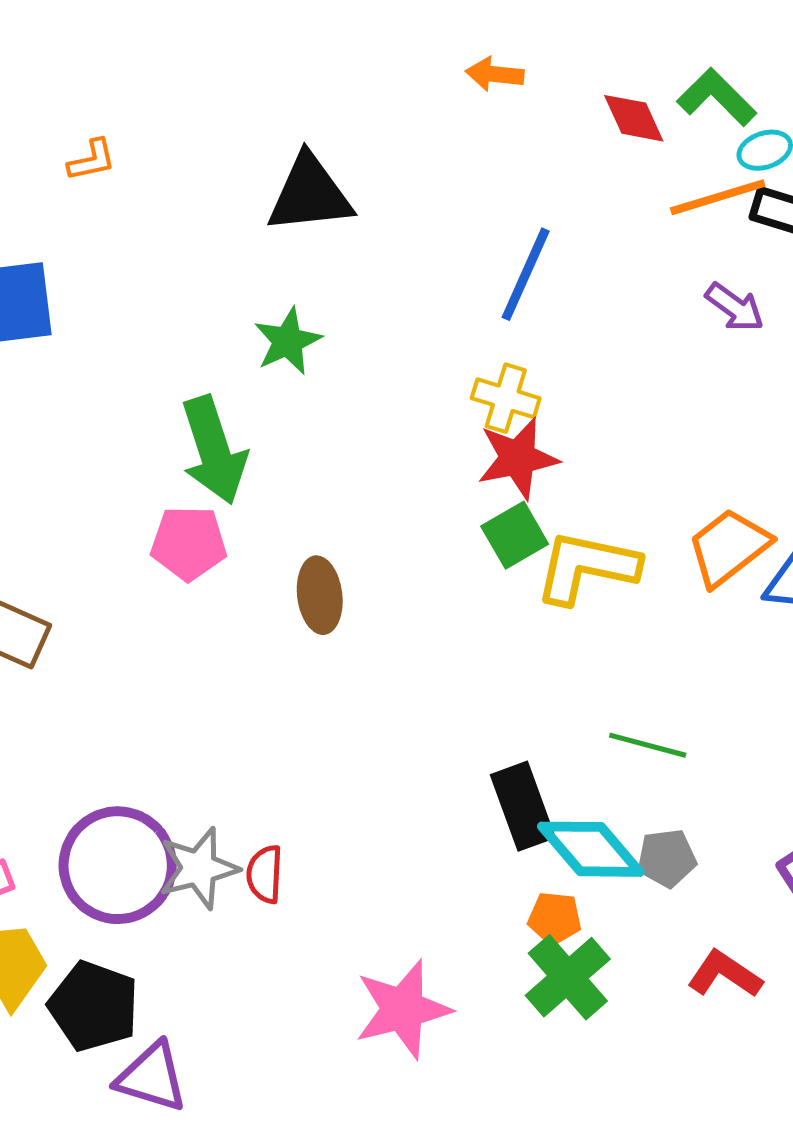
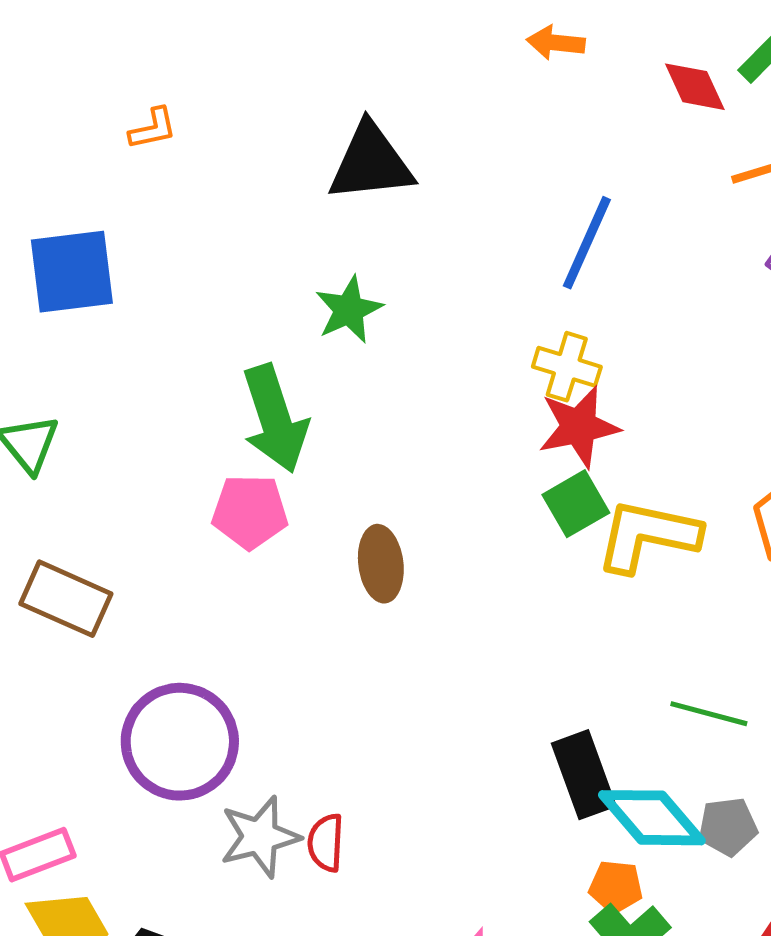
purple circle: (118, 865) -> (180, 742), moved

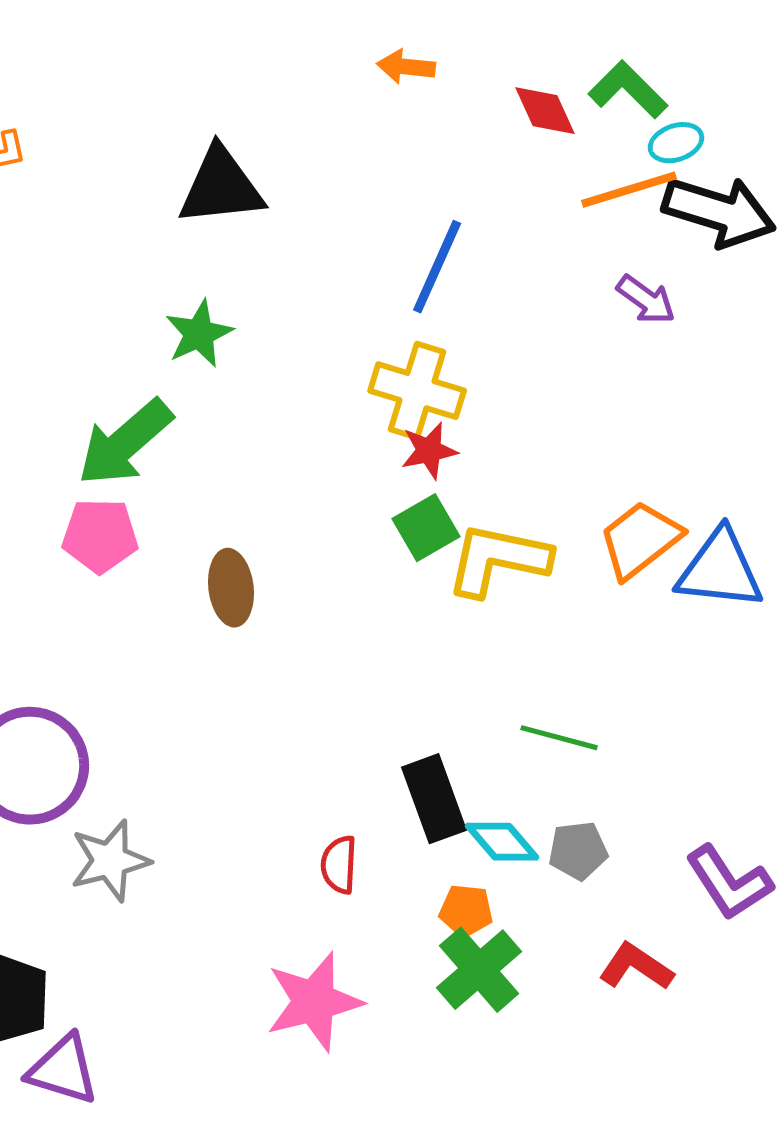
yellow cross: (567, 367) -> (417, 391), size x1.4
green arrow: (275, 419) -> (125, 443), turned 67
red star: (579, 427) -> (429, 451), size x0.7
cyan diamond: (652, 818) -> (502, 842), size x0.7
red semicircle: (326, 843) -> (339, 865), moved

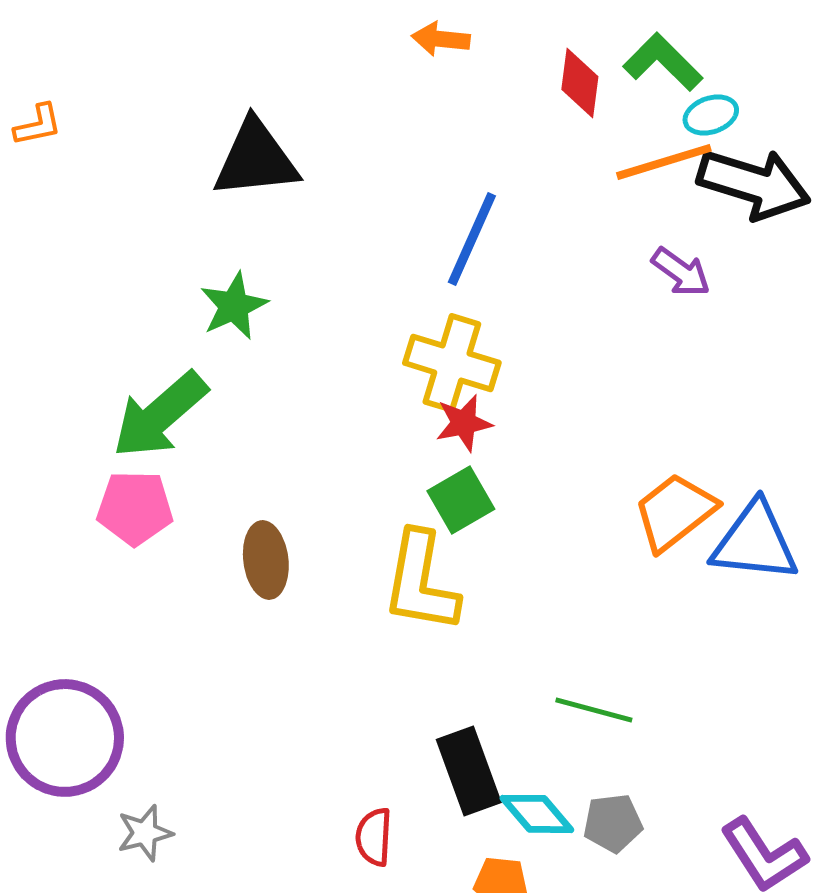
red diamond: (545, 111) -> (580, 83), turned 32
yellow L-shape: (498, 560) -> (421, 582), moved, turned -92
gray star: (110, 861) -> (145, 833), size x0.7

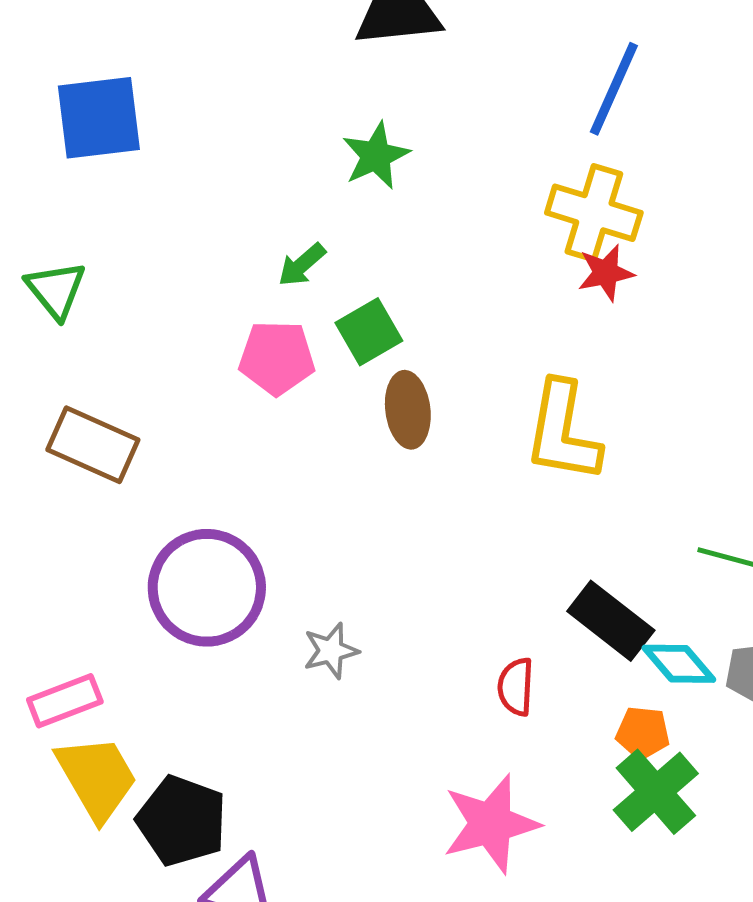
green arrow: (160, 415) -> (302, 265), size x0.5
green square: (461, 500) -> (369, 332), moved
black rectangle: (469, 771) -> (611, 621), turned -32
gray star: (145, 833) -> (331, 651), moved

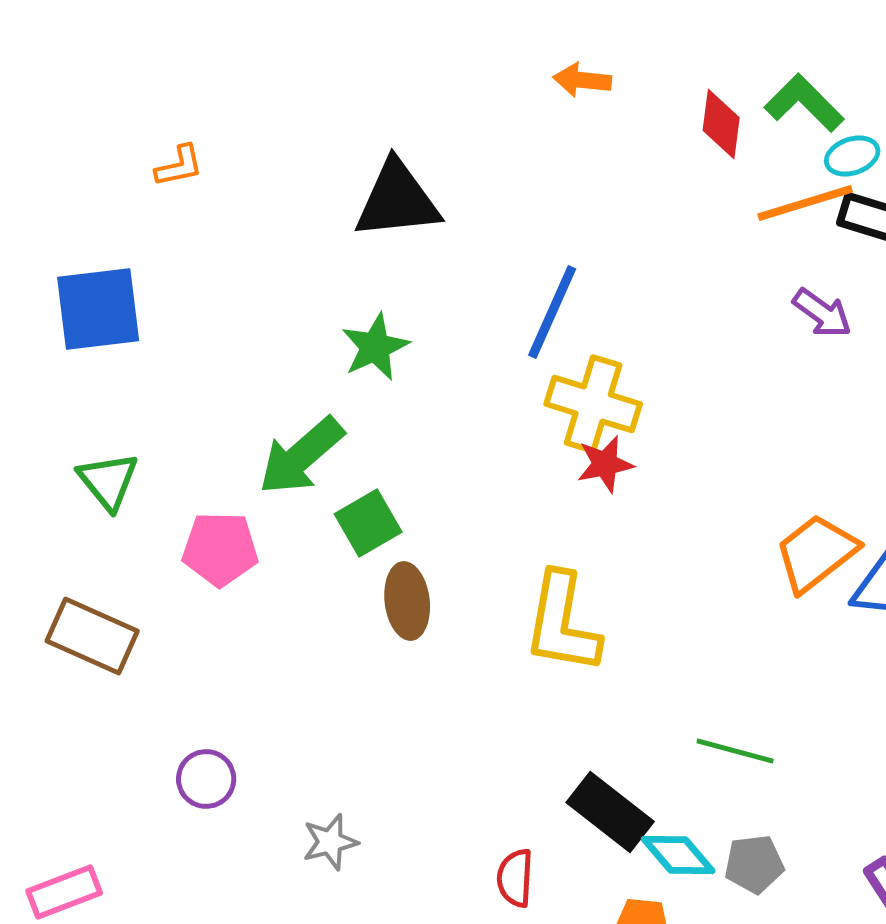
blue line: (614, 89) -> (552, 312), moved
green arrow: (302, 265) -> (301, 456), size x1.8
green triangle: (56, 290) -> (108, 481), moved
pink pentagon: (277, 358) -> (220, 549), moved
purple circle: (207, 588) -> (206, 779), size x0.5

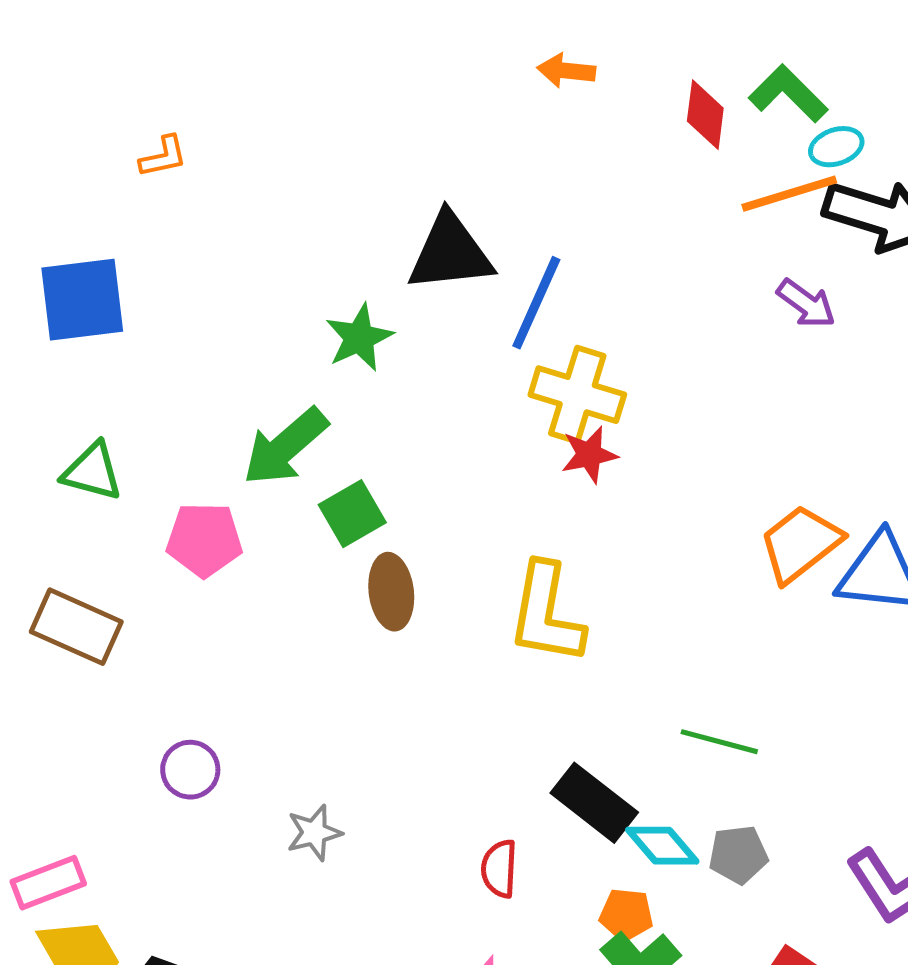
black triangle: (397, 200) -> (450, 253), moved
green triangle: (108, 481) -> (92, 472), turned -36

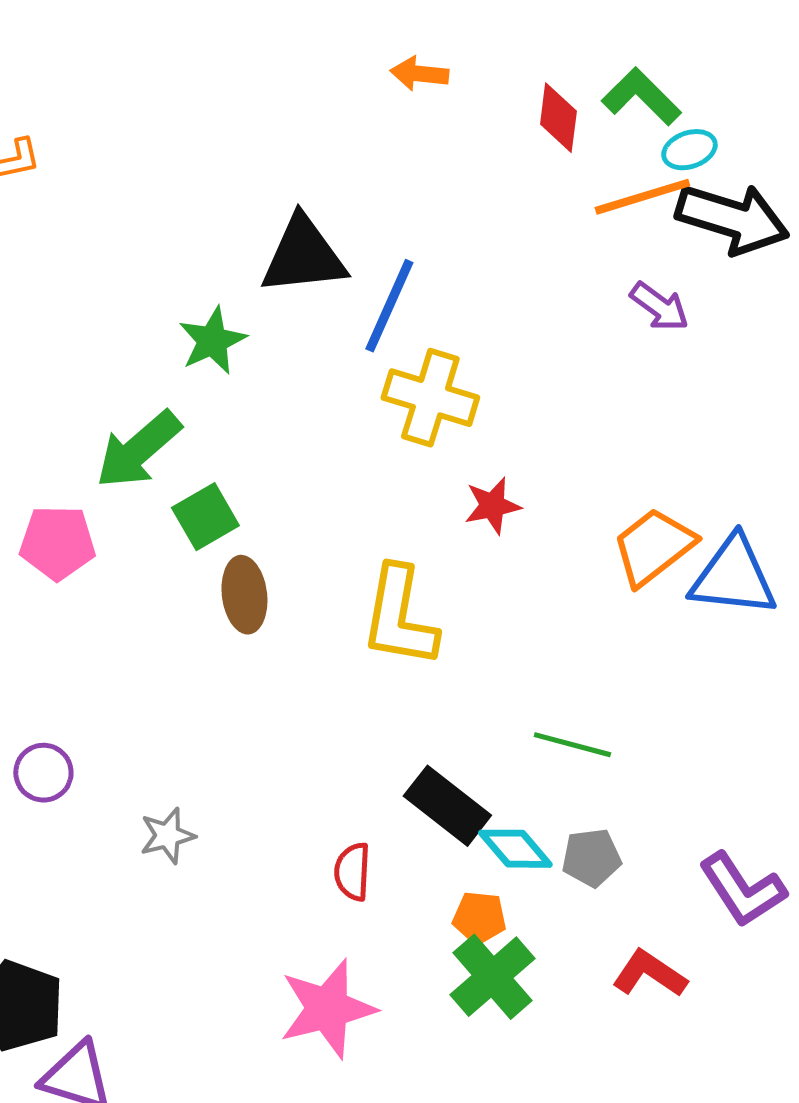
red star: (589, 455) -> (492, 506), moved

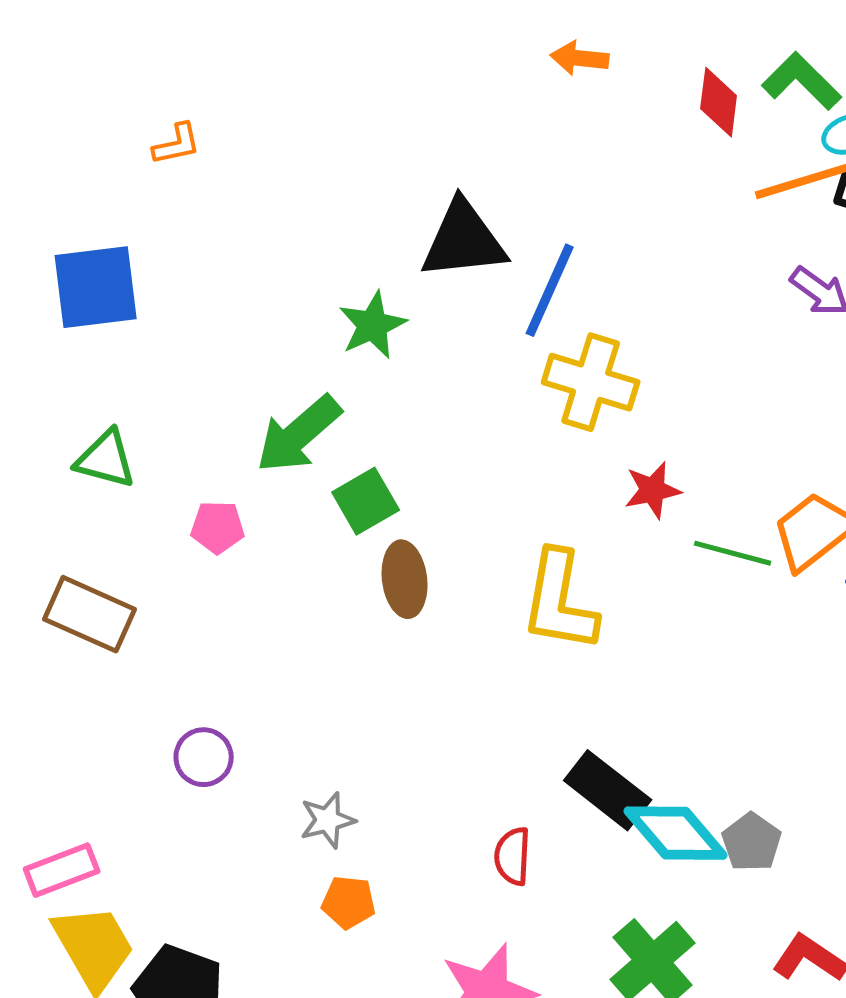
pink pentagon: (57, 543) -> (218, 527), size x0.7
green line: (572, 745) -> (733, 553), moved
cyan diamond: (515, 849) -> (676, 833), size x1.4
gray pentagon: (591, 858) -> (752, 842), turned -30
orange pentagon: (479, 918) -> (349, 902), moved

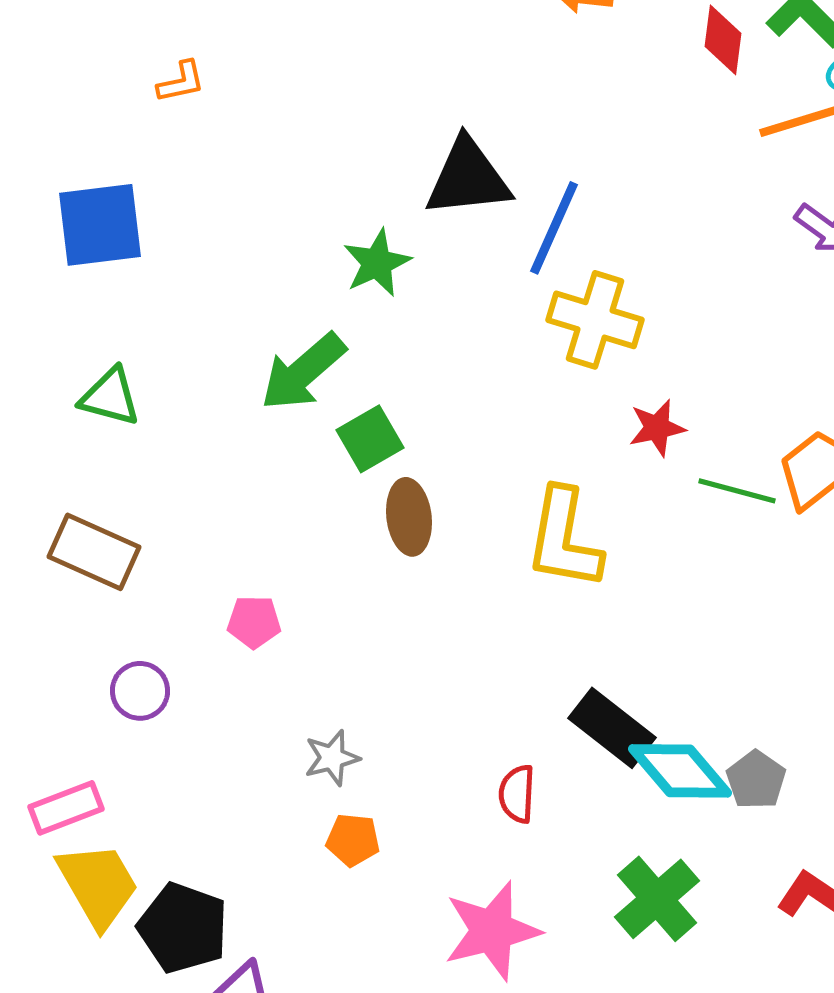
pink pentagon: (218, 527) -> (254, 622), moved
purple circle: (204, 757) -> (140, 691), moved

